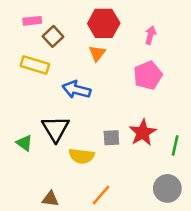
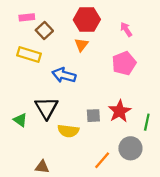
pink arrow: (150, 35) -> (126, 29), turned -48
gray circle: (167, 188) -> (130, 148), moved
orange line: (101, 195) -> (102, 160), moved

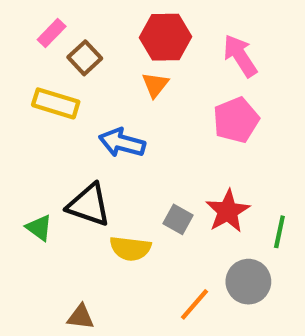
pink rectangle: (27, 17) -> (52, 33), turned -40
pink arrow: (126, 29) -> (240, 56), size x1.5
black triangle: (46, 108) -> (89, 205), turned -40
gray square: (93, 116) -> (178, 219), turned 32

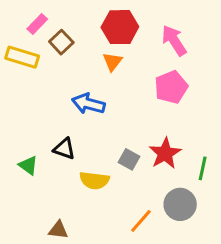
yellow rectangle: (56, 103) -> (22, 57), moved
black triangle: (89, 205) -> (64, 149), size x0.7

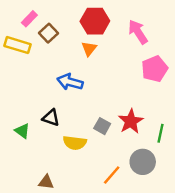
pink pentagon: (171, 87) -> (155, 69), moved

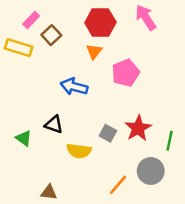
pink arrow: (138, 32) -> (146, 17), moved
pink pentagon: (155, 69) -> (126, 73), moved

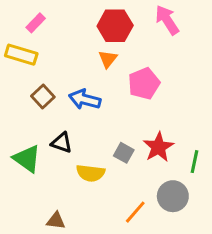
brown square: (51, 35) -> (43, 97), moved
green triangle: (24, 138) -> (27, 159), size x1.5

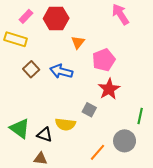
red hexagon: (115, 26) -> (56, 18), moved
black triangle: (62, 143) -> (45, 135), moved
red star: (158, 147) -> (109, 89), moved
green triangle: (27, 159) -> (20, 128), moved

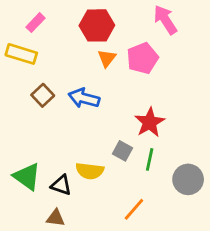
red hexagon: (56, 18) -> (97, 25), moved
pink pentagon: (104, 60) -> (142, 58), moved
green line: (140, 116) -> (150, 159), moved
gray circle: (125, 141) -> (188, 179), moved

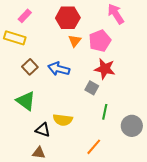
red star: (150, 122) -> (105, 69), moved, turned -30
gray square: (123, 151) -> (92, 88), moved
green triangle: (27, 177) -> (26, 101), moved

